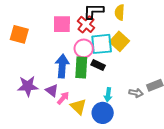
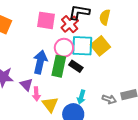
pink arrow: (63, 98) -> (36, 94), turned 128

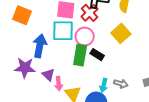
cyan square: (82, 46) -> (63, 31), moved
blue arrow: (40, 62) -> (40, 46), moved
gray arrow: (109, 99) -> (121, 84), moved

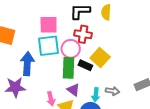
red cross: (90, 13) -> (83, 34), moved, turned -30
yellow square: (121, 33) -> (100, 58), moved
purple triangle: (48, 75) -> (73, 90), moved

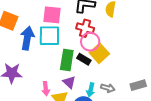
pink circle: (71, 49) -> (90, 42), moved
blue arrow: (27, 64) -> (27, 38), moved

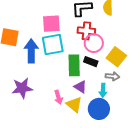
yellow square: (99, 53) -> (116, 57), moved
gray arrow: (108, 88) -> (112, 76), moved

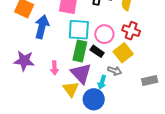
red cross: (86, 31) -> (131, 31), moved
cyan square: (53, 45) -> (79, 30), moved
purple triangle: (80, 87) -> (81, 73), size x1.6
pink arrow: (58, 97) -> (55, 68), moved

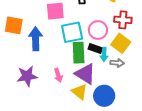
cyan arrow: (102, 82) -> (104, 54), moved

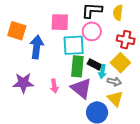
pink circle: (98, 30) -> (92, 31), moved
yellow triangle: (79, 92) -> (115, 99), moved

